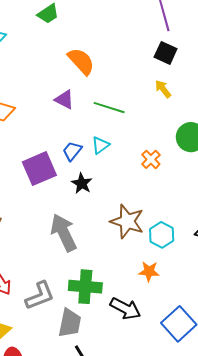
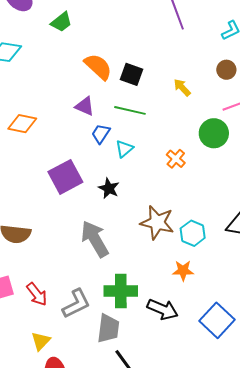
black square: (166, 53) -> (132, 74), moved
blue trapezoid: (72, 151) -> (101, 134), moved

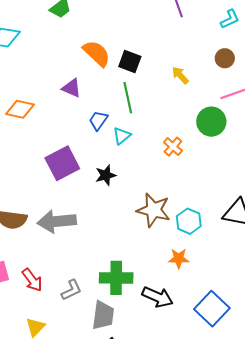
purple triangle: (85, 106) -> (71, 88), moved
green line: (130, 110) -> (128, 98), turned 64
black star: (109, 188) -> (106, 175), turned 30
gray arrow: (95, 239) -> (57, 221), moved, turned -66
gray L-shape: (76, 304) -> (71, 290), size x0.7

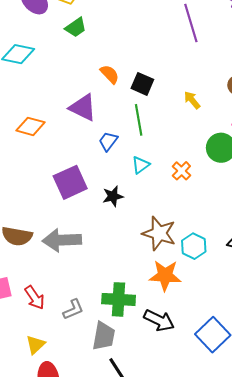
orange semicircle: (97, 53) -> (110, 74), size x0.7
purple triangle: (71, 88) -> (83, 108), size x1.4
cyan triangle: (122, 136) -> (141, 165), moved
orange star: (179, 258) -> (165, 276), moved, size x1.5

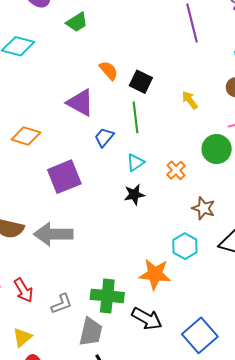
orange diamond: (30, 126) -> (26, 136), moved
black star: (113, 196) -> (134, 195), moved
brown star: (159, 233) -> (203, 208), moved, size x0.7

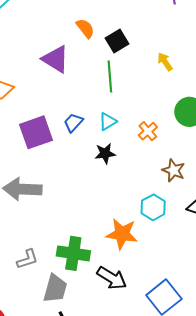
black square: (141, 82) -> (117, 41), turned 30
blue trapezoid: (104, 137) -> (73, 123), moved

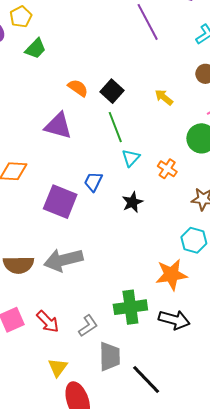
cyan triangle: (108, 121) -> (131, 158), moved
purple square: (36, 132) -> (60, 202), turned -32
gray trapezoid: (55, 289) -> (110, 356), moved

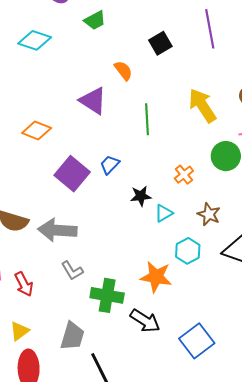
black square: (112, 91) -> (160, 43), moved
yellow arrow: (164, 97) -> (202, 105), size x1.8
cyan triangle: (131, 158) -> (164, 213), moved
gray L-shape: (88, 326) -> (72, 271), moved, turned 75

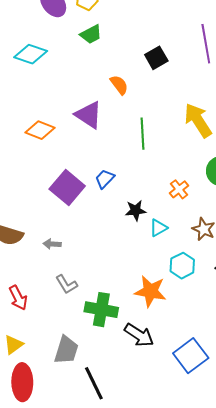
orange diamond: (37, 130) -> (40, 130), moved
gray arrow: (57, 230) -> (52, 244), size x0.5

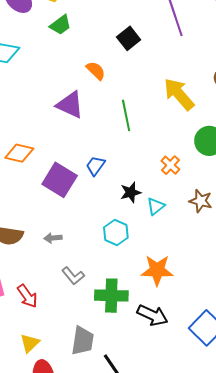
orange diamond: (40, 130) -> (19, 153), moved
cyan hexagon: (182, 266) -> (116, 233), moved

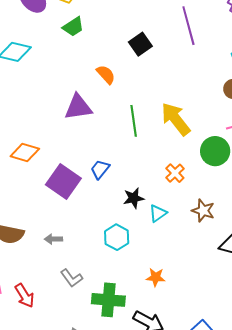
yellow arrow: (179, 94) -> (176, 119), moved
purple triangle: (70, 105) -> (78, 107), turned -36
orange star: (157, 270) -> (156, 277), size x0.6

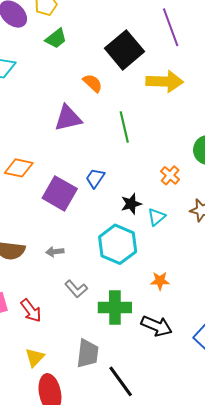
black square: (140, 44) -> (124, 50), size x1.6
yellow arrow: (176, 119) -> (165, 82), moved, turned 135
cyan hexagon: (117, 237) -> (118, 244), size x1.5

